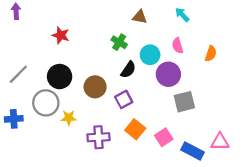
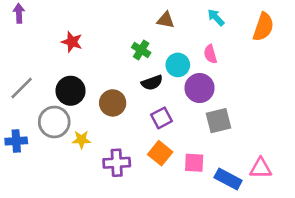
orange semicircle: (211, 54) -> (263, 27), moved, size x1.5
black semicircle: (128, 70) -> (152, 83), turned 36
purple square: (124, 99) -> (162, 118), moved
pink square: (164, 137) -> (194, 163), turned 36

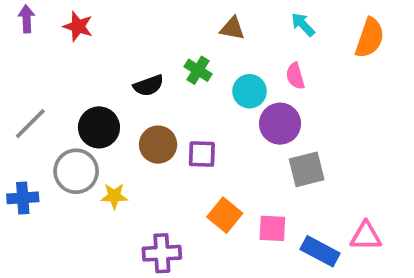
red star: (72, 42) -> (78, 26), moved
black semicircle: (152, 83) -> (149, 85), moved
purple square: (162, 118) -> (202, 154), moved, turned 30
purple cross: (117, 163) -> (162, 253), moved

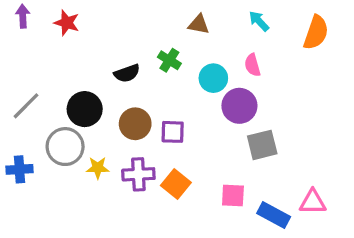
orange square: (225, 215) -> (176, 184), moved
purple cross: (162, 253) -> (138, 174), moved

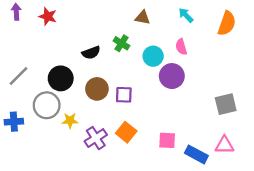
gray square: (262, 145) -> (226, 104), moved
purple cross: (138, 174) -> (96, 138), moved, turned -30

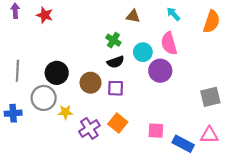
pink semicircle: (181, 47) -> (169, 43), size x1.5
black semicircle: (91, 53) -> (116, 62), moved
gray line: (19, 76) -> (17, 71), turned -42

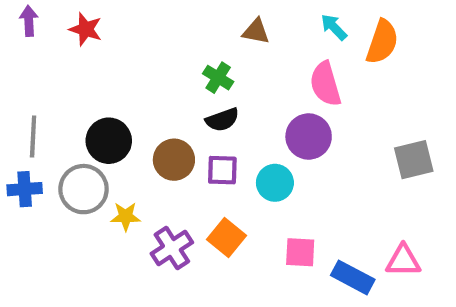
orange semicircle: (212, 22) -> (382, 42), moved
cyan circle: (143, 52) -> (275, 183), moved
gray square: (210, 97) -> (414, 160), moved
blue cross: (13, 113) -> (25, 189), moved

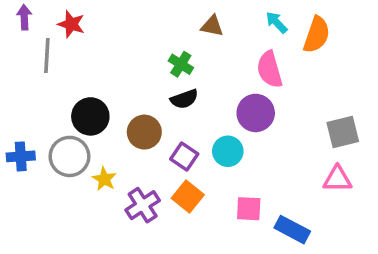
gray line: (33, 137) -> (47, 56), moved
purple square: (222, 170) -> (184, 156), moved, turned 32
yellow star: (126, 216) -> (104, 179), turned 30
pink triangle: (403, 261) -> (337, 179), moved

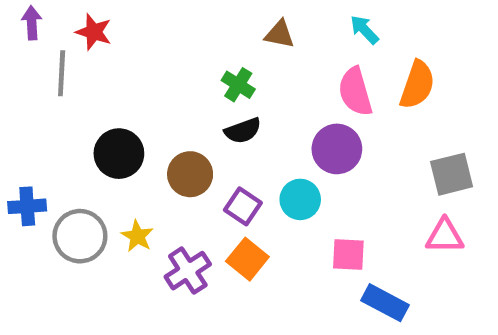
orange semicircle: (317, 35) -> (417, 85), moved
gray circle: (69, 156) -> (80, 236), moved
pink square: (249, 209) -> (348, 254), moved

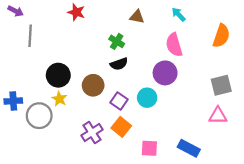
purple arrow: (32, 23) -> (16, 11), turned 120
red star: (94, 32) -> (76, 12), moved
orange semicircle: (417, 85) -> (221, 36), moved
yellow star: (137, 236) -> (59, 99), moved
pink square: (348, 254) -> (149, 148), moved

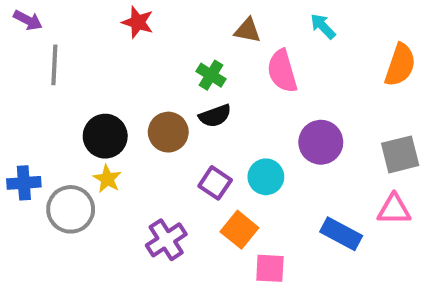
pink semicircle: (174, 45) -> (282, 71), moved
purple circle: (165, 73) -> (321, 142), moved
brown circle: (93, 85) -> (168, 132), moved
orange square: (121, 127) -> (239, 230), moved
blue rectangle: (189, 148) -> (341, 234), moved

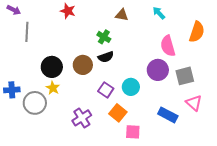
pink semicircle: (282, 71) -> (168, 46), moved
gray square: (400, 154) -> (185, 76), moved
pink triangle: (394, 209) -> (194, 103), turned 42

